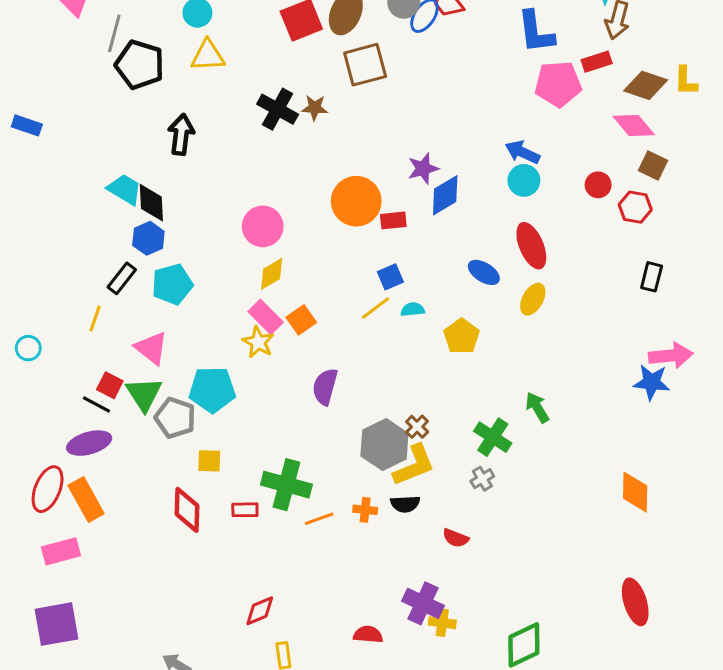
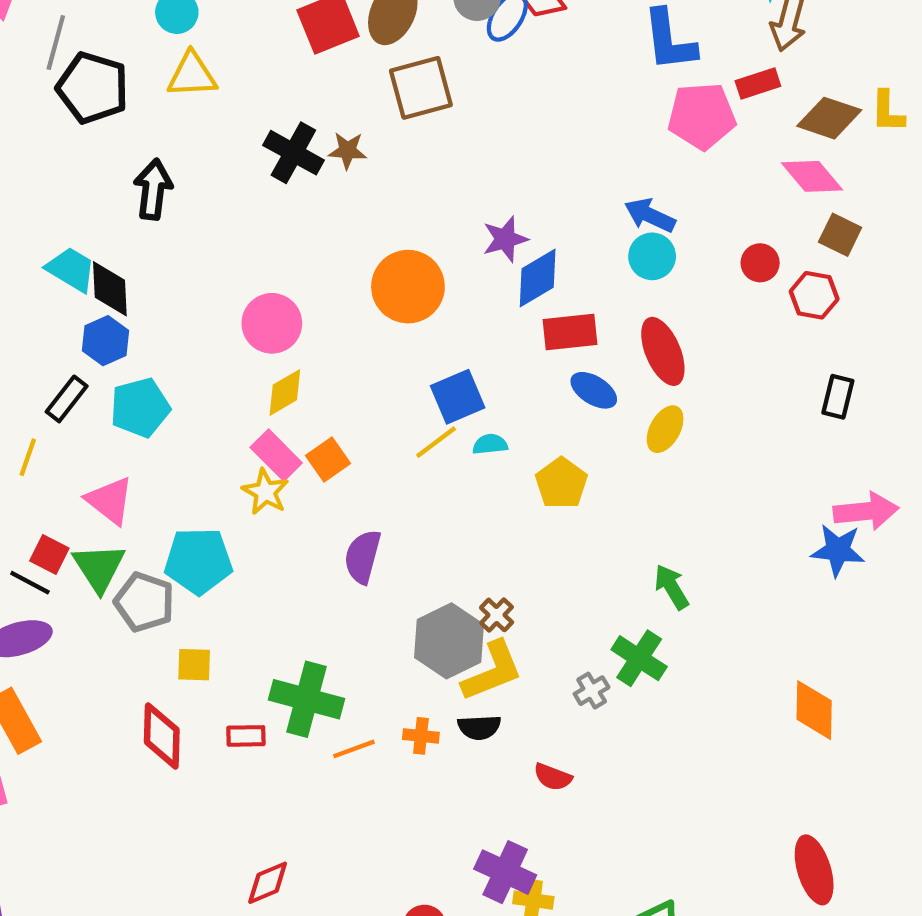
red rectangle: (393, 220) -> (570, 332), moved, size x1.4
blue square: (390, 277) -> (458, 397), size x1.4
green cross: (493, 437) -> (639, 658), moved

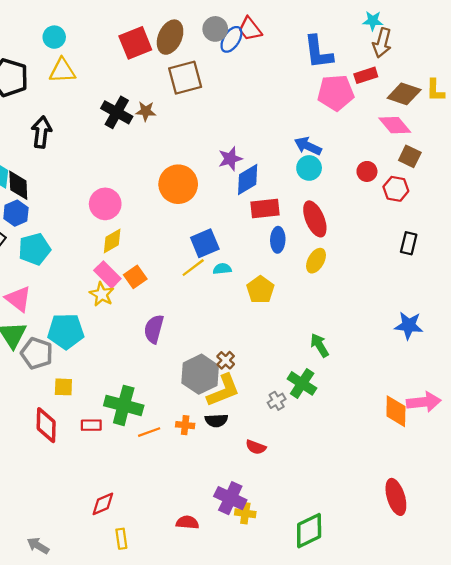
blue ellipse: (594, 390) -> (278, 240), turned 60
pink arrow: (866, 511) -> (424, 402), moved

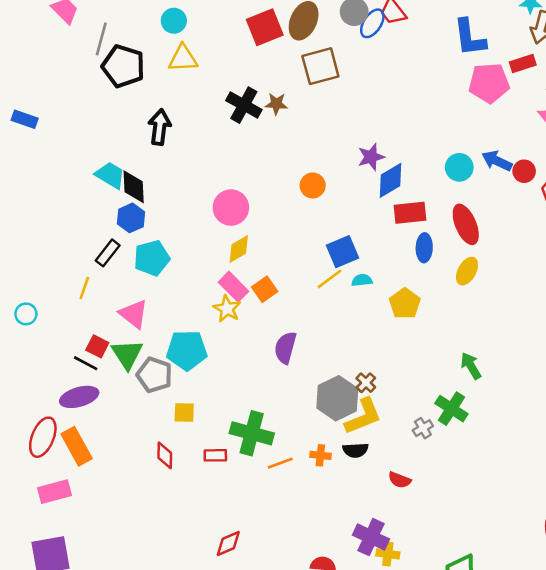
blue arrow: (308, 146) -> (497, 161), moved
orange circle: (178, 184) -> (313, 185), size x0.6
red diamond: (46, 425) -> (165, 455), size x0.7

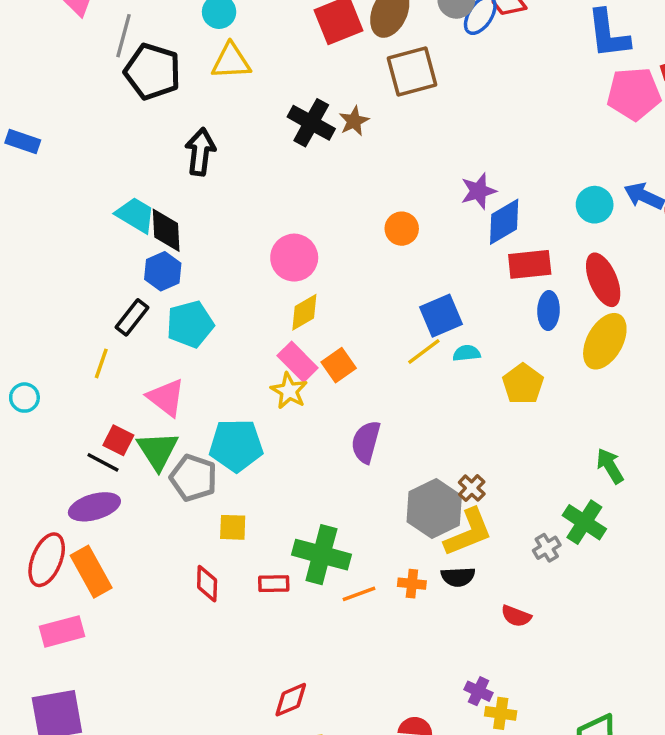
brown star: (276, 104) -> (354, 121), turned -30
yellow ellipse: (467, 271) -> (605, 341), size x1.5
purple cross: (371, 537) -> (479, 691), size x0.6

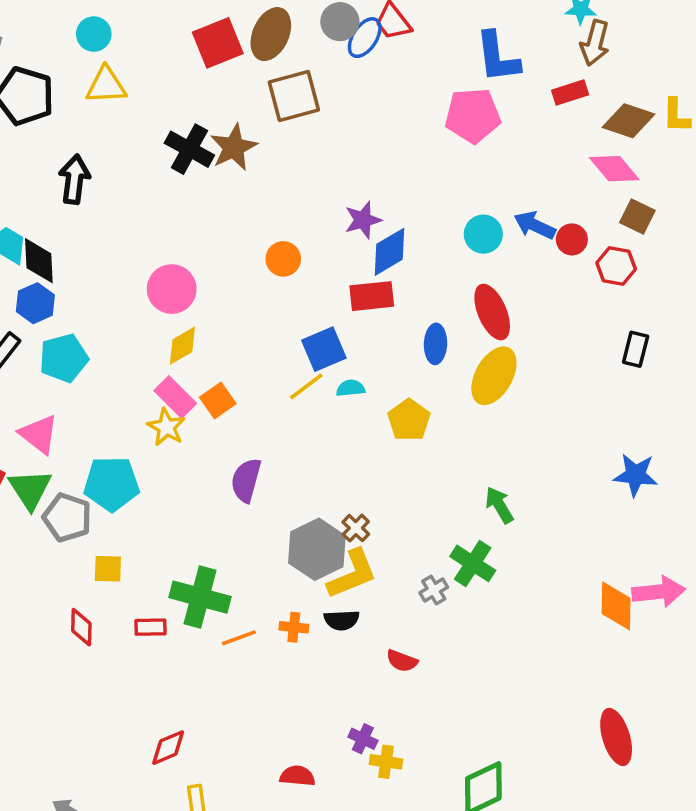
pink pentagon: (634, 94) -> (473, 115), moved
brown star: (354, 121) -> (234, 147), size x1.5
red rectangle: (530, 264) -> (372, 296), moved

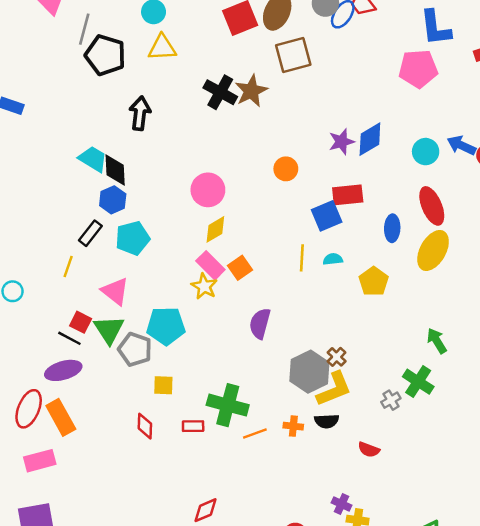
blue diamond: (389, 252) -> (370, 139), moved
blue square: (324, 349) -> (327, 216), moved
yellow line: (306, 386) -> (302, 258), turned -50

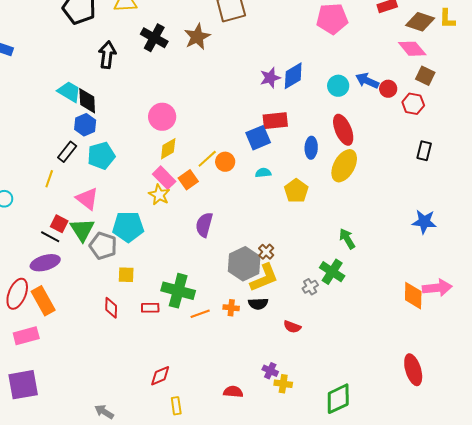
black cross: (220, 92) -> (154, 38), moved
orange circle: (286, 169) -> (225, 162), moved
yellow line: (302, 258) -> (207, 159), moved, turned 45

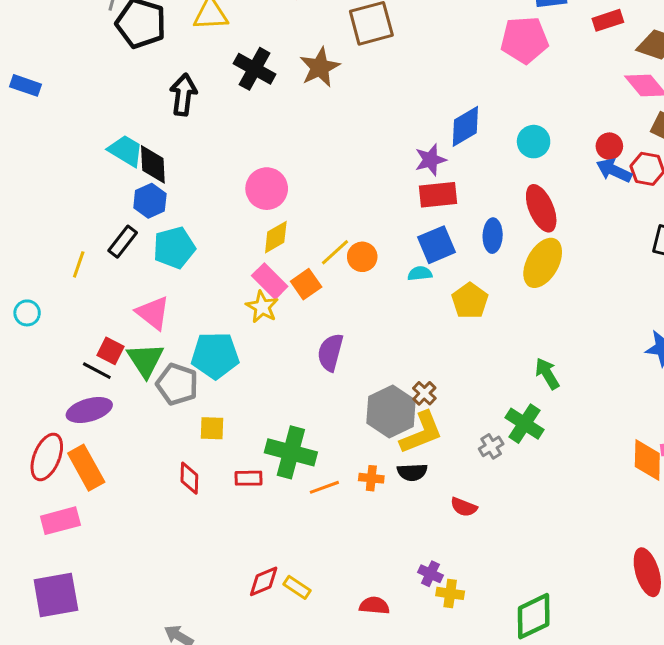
purple star: (270, 78) -> (430, 160), moved
blue arrow: (367, 81) -> (614, 170), moved
blue square: (258, 138) -> (437, 245), moved
yellow line: (49, 179) -> (79, 264), moved
yellow rectangle: (176, 406) -> (297, 587), moved, turned -48

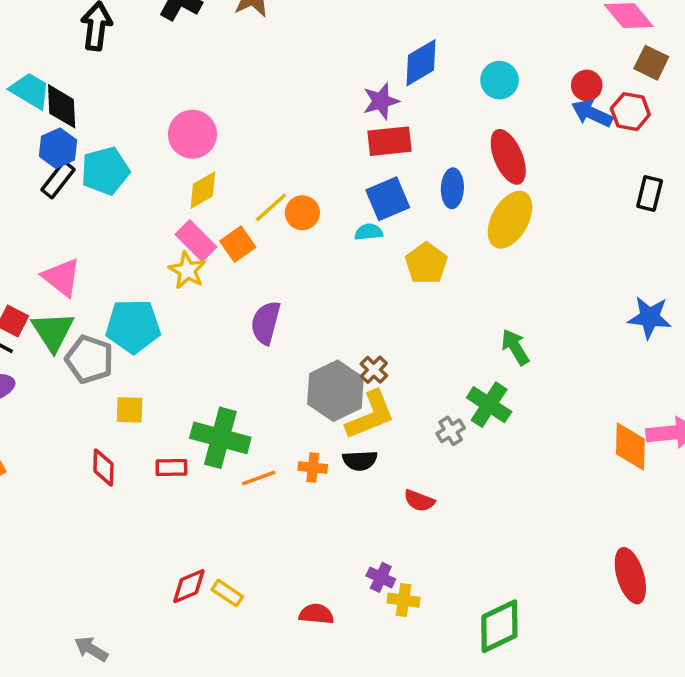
black rectangle: (123, 242) -> (58, 180), moved
cyan pentagon: (174, 248) -> (105, 171), moved

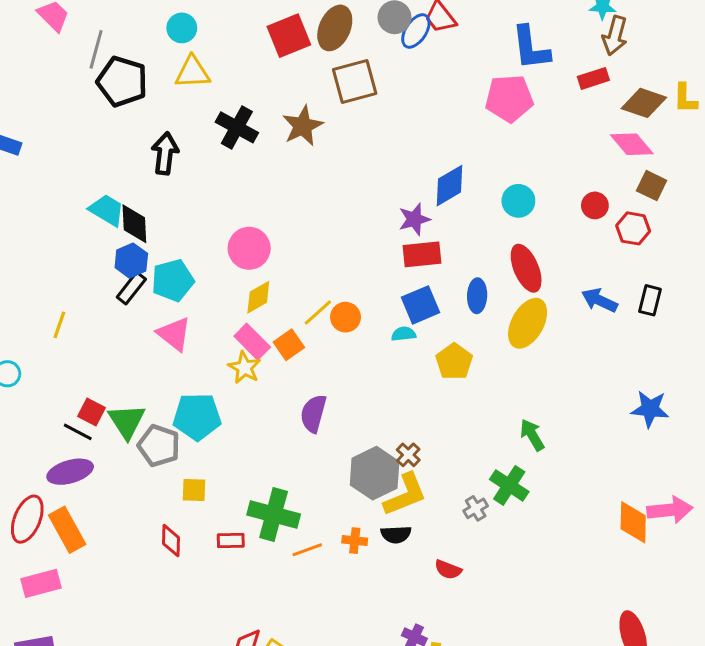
blue arrow: (592, 113) -> (600, 300), moved
pink triangle: (62, 277) -> (174, 334), moved

